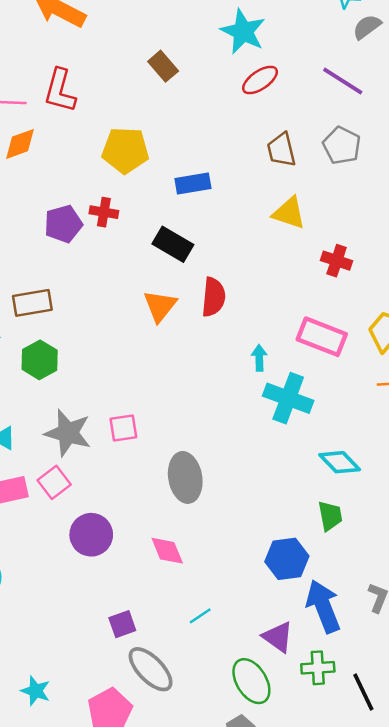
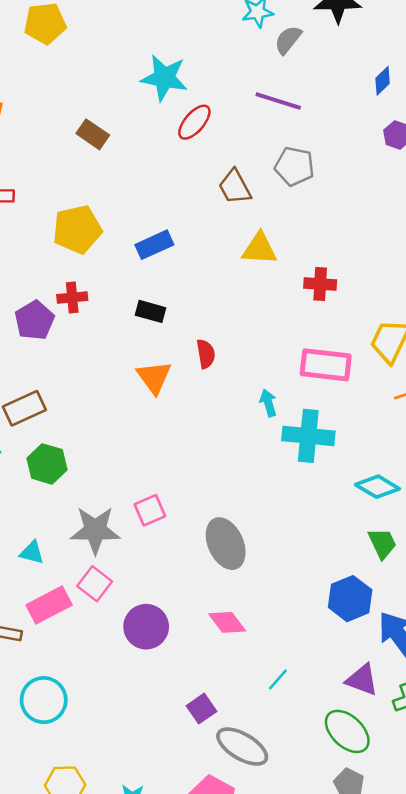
black rectangle: (173, 244) -> (150, 311), size x0.7
red semicircle: (214, 297) -> (206, 354), size x0.7

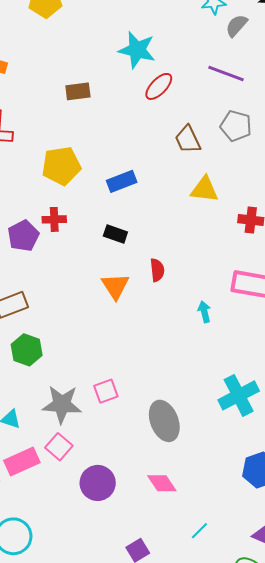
brown rectangle: (93, 134) -> (78, 91), turned -45
cyan cross: (308, 436) -> (239, 395), moved, turned -36

